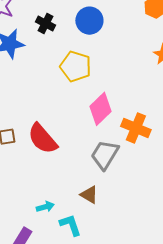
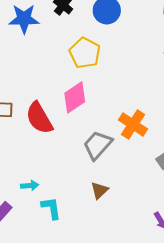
pink diamond: (101, 109) -> (75, 97), moved
brown triangle: (89, 195) -> (100, 190), moved, turned 36

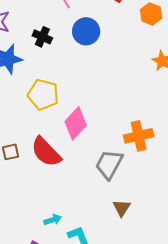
yellow pentagon: (85, 53) -> (43, 95), moved
orange cross: (133, 124) -> (139, 136), turned -32

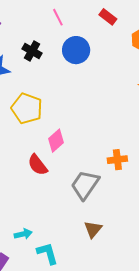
pink diamond: (76, 123) -> (56, 141), size x0.7
orange cross: (139, 136) -> (117, 160), size x0.7
red semicircle: (46, 152) -> (38, 165), moved, size x0.7

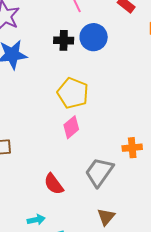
black cross: (32, 51) -> (64, 40), moved, turned -30
yellow pentagon: (27, 108) -> (73, 93), moved
red semicircle: (38, 165) -> (54, 184), moved

